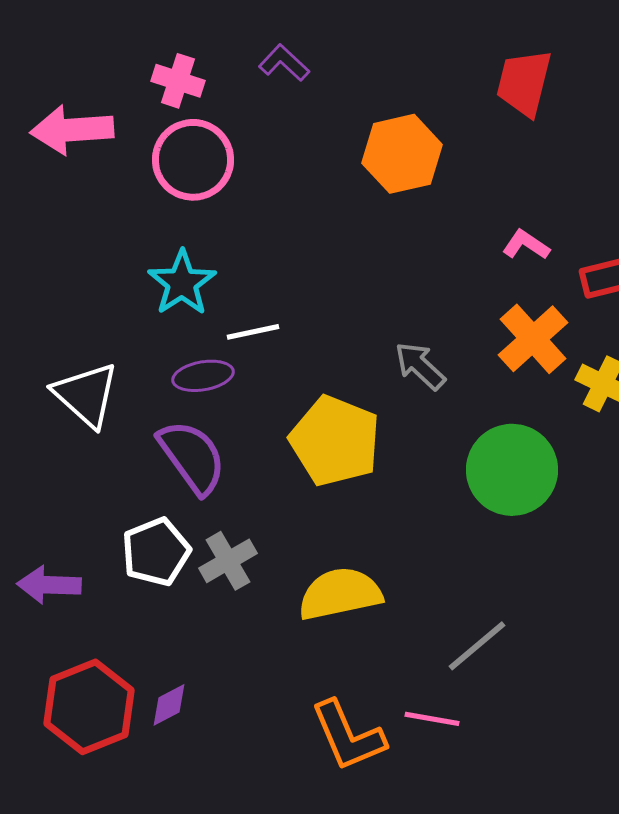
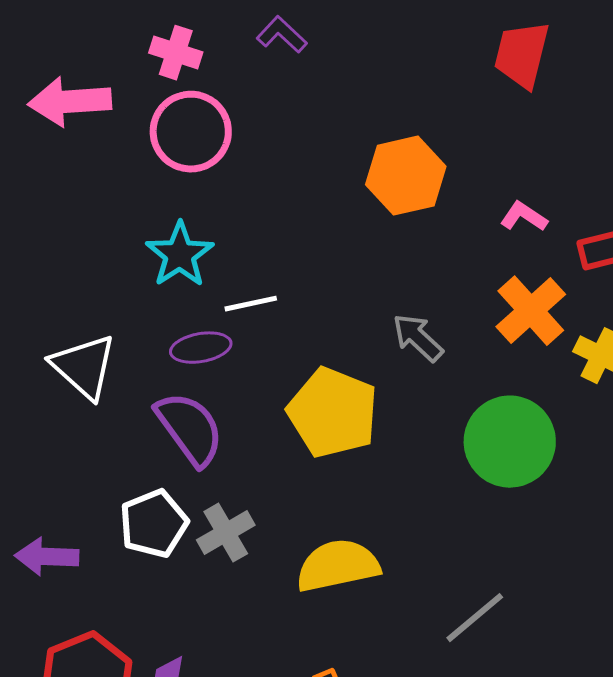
orange hexagon: (402, 154) -> (406, 176), moved

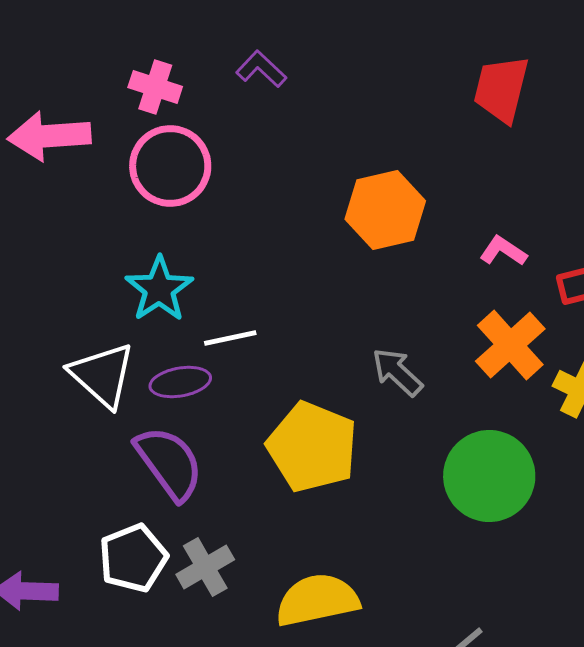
white triangle: (84, 367) -> (102, 375), moved

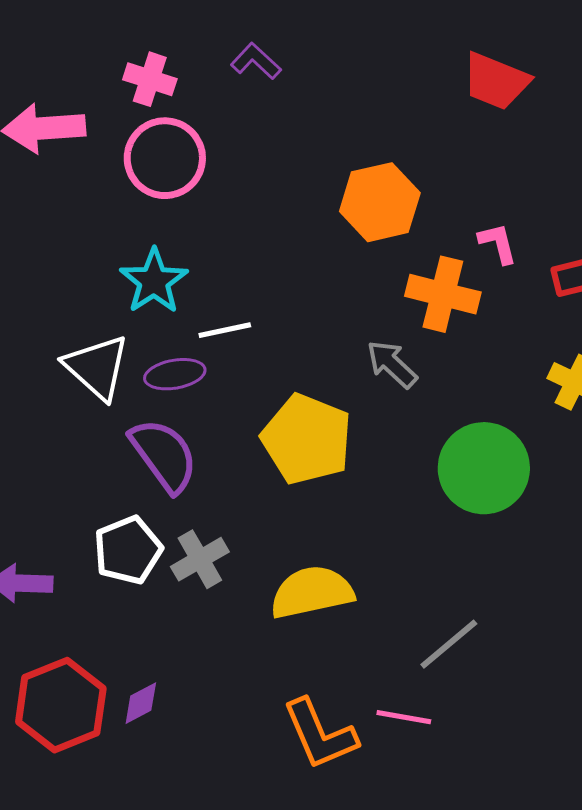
red trapezoid: (501, 89) -> (496, 81), turned -82
pink L-shape: (503, 251) -> (498, 243), turned 42
orange cross: (510, 345) -> (443, 294), moved, turned -34

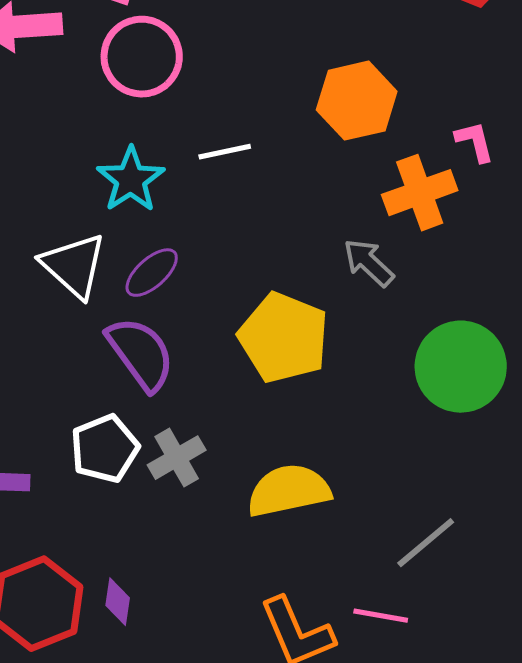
orange cross: (443, 294) -> (420, 193), turned -34
white line: (225, 330) -> (225, 152), moved
purple ellipse: (175, 374) -> (152, 273), turned -32
purple diamond: (141, 703) -> (118, 602), turned -54

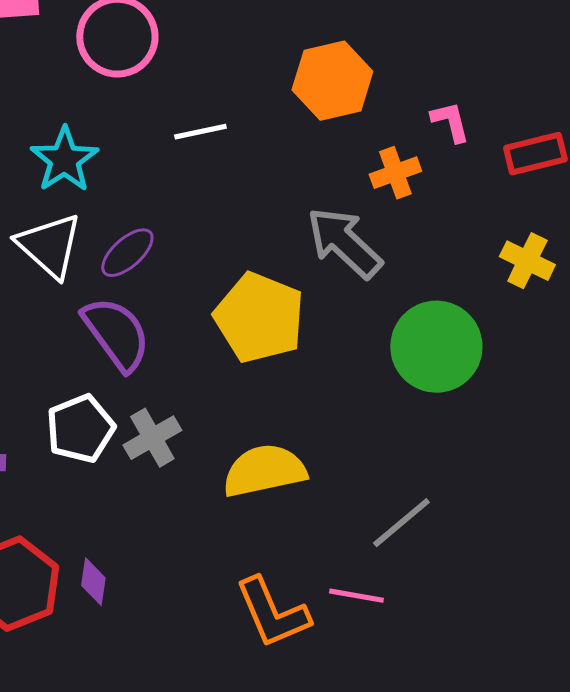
cyan star: (131, 180) -> (64, 160), moved
orange cross: (420, 193) -> (395, 173), size x0.7
gray arrow: (369, 263) -> (344, 243), size x1.5

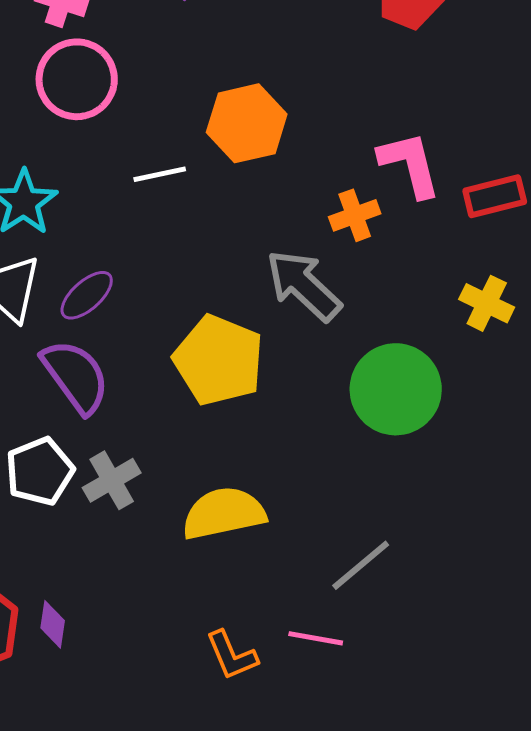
orange hexagon: (332, 81) -> (247, 123), moved
pink L-shape: (450, 122) -> (410, 164), size x1.6
orange L-shape: (272, 613) -> (232, 655), size x0.7

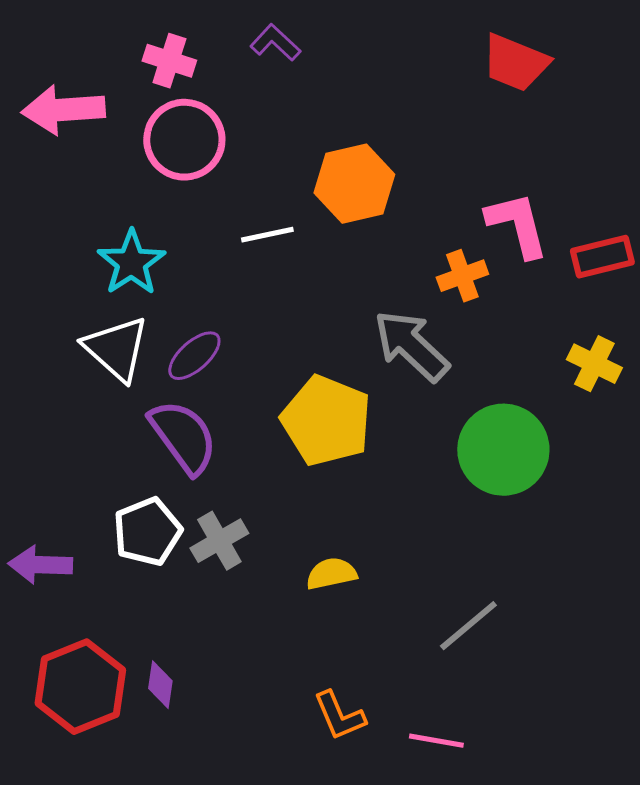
yellow semicircle: (224, 513) -> (331, 574), size x0.6
pink line: (316, 638) -> (436, 741), moved

